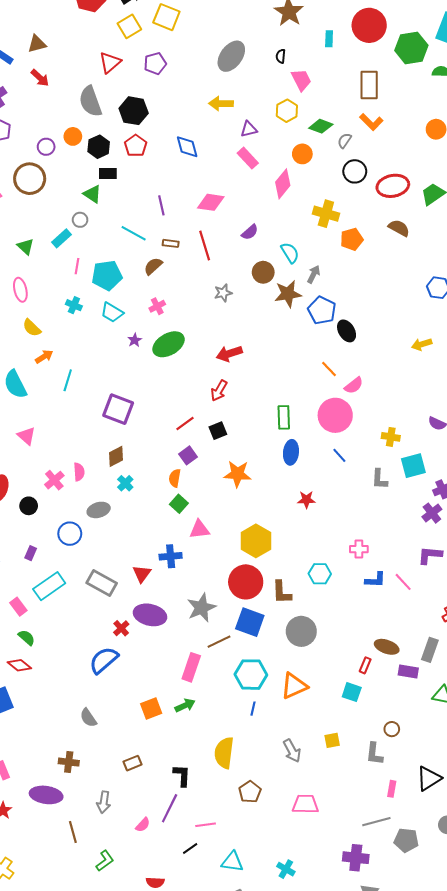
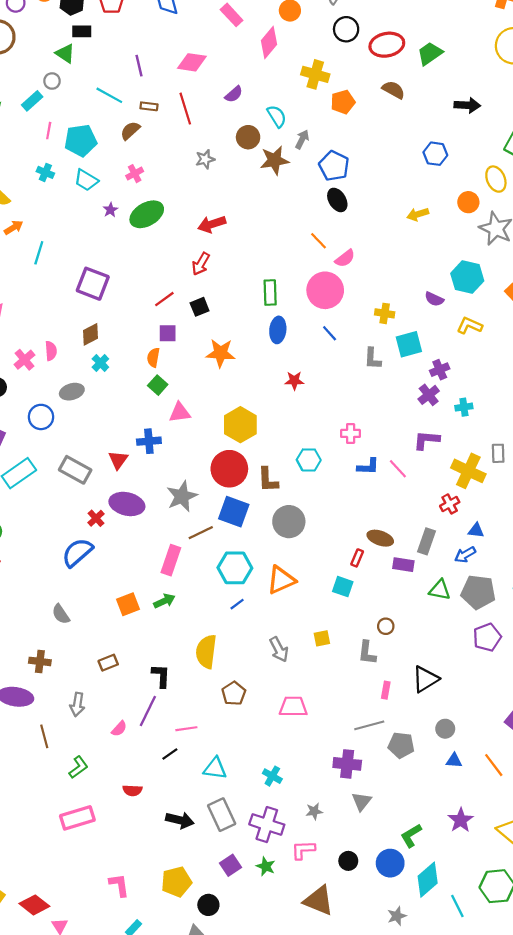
blue pentagon: (322, 310) -> (334, 166), moved
purple square: (188, 455) -> (168, 333), turned 36
blue line: (253, 709) -> (237, 604), turned 40

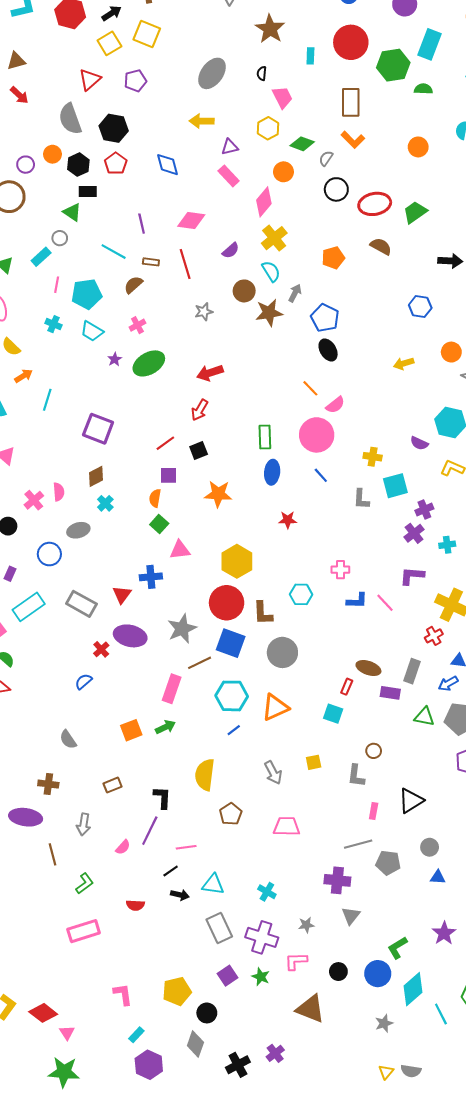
yellow cross: (315, 74) -> (274, 238), moved, turned 35
blue semicircle: (77, 552) -> (84, 681), size x0.6
black arrow: (180, 820) -> (180, 895), moved, size x0.7

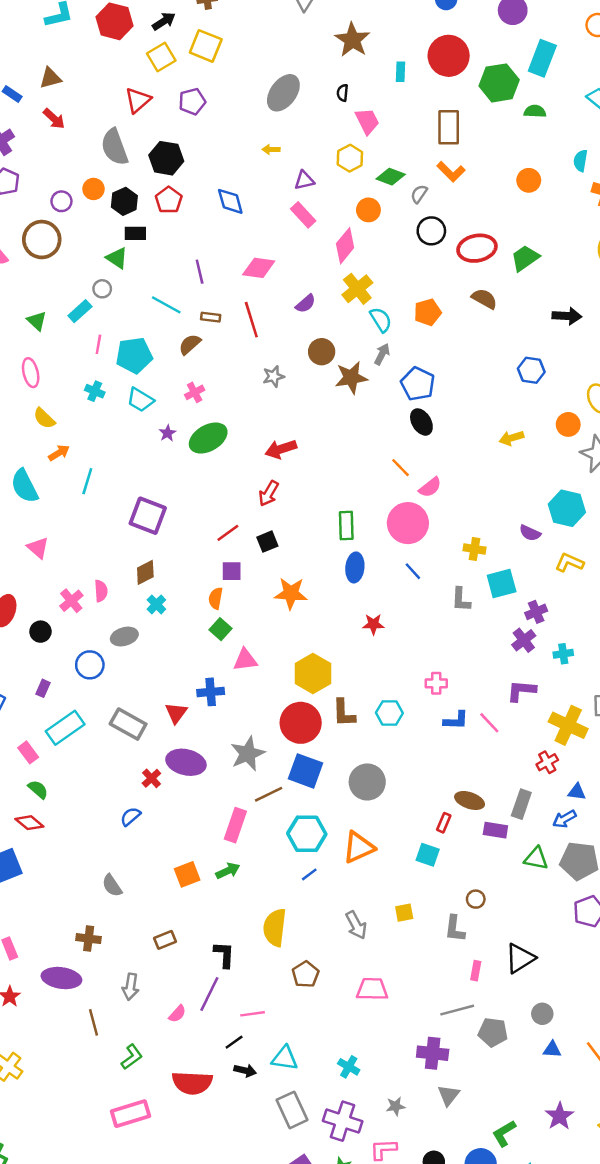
yellow arrow: (202, 121) -> (271, 150), size x0.6
cyan semicircle: (271, 271) -> (381, 320), moved
brown L-shape: (263, 613) -> (344, 713), moved
red semicircle: (135, 905) -> (192, 1083), size x1.8

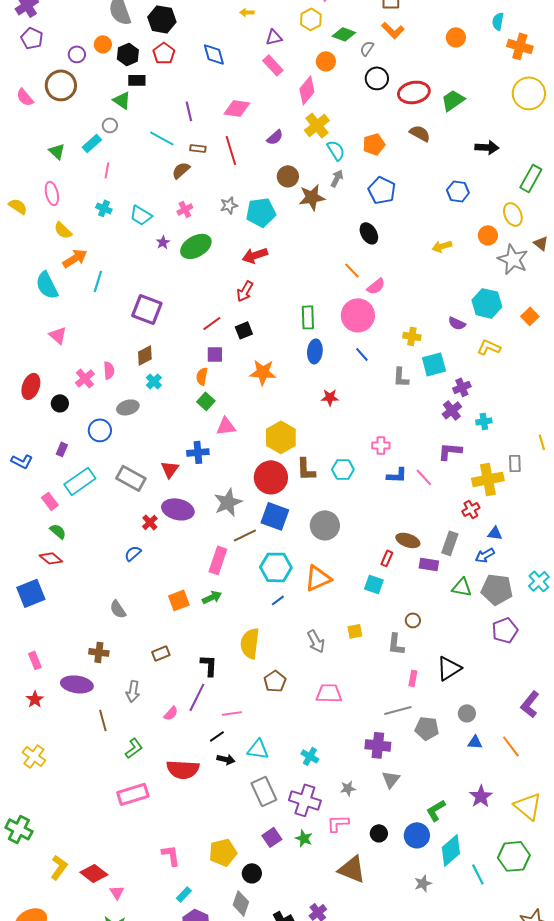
cyan pentagon: (134, 355) -> (261, 212), moved
gray star: (274, 376) -> (229, 205), moved
blue pentagon: (418, 384) -> (382, 190), moved
orange arrow: (59, 453) -> (75, 258), size x1.4
yellow cross: (568, 725) -> (488, 479), turned -36

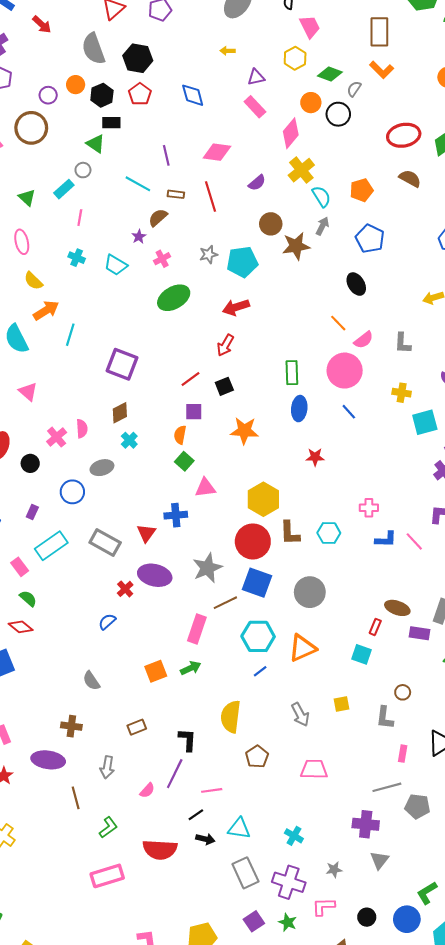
black circle: (377, 78) -> (338, 114), moved
purple star: (163, 242) -> (139, 237), moved
gray L-shape: (401, 377) -> (403, 343), moved

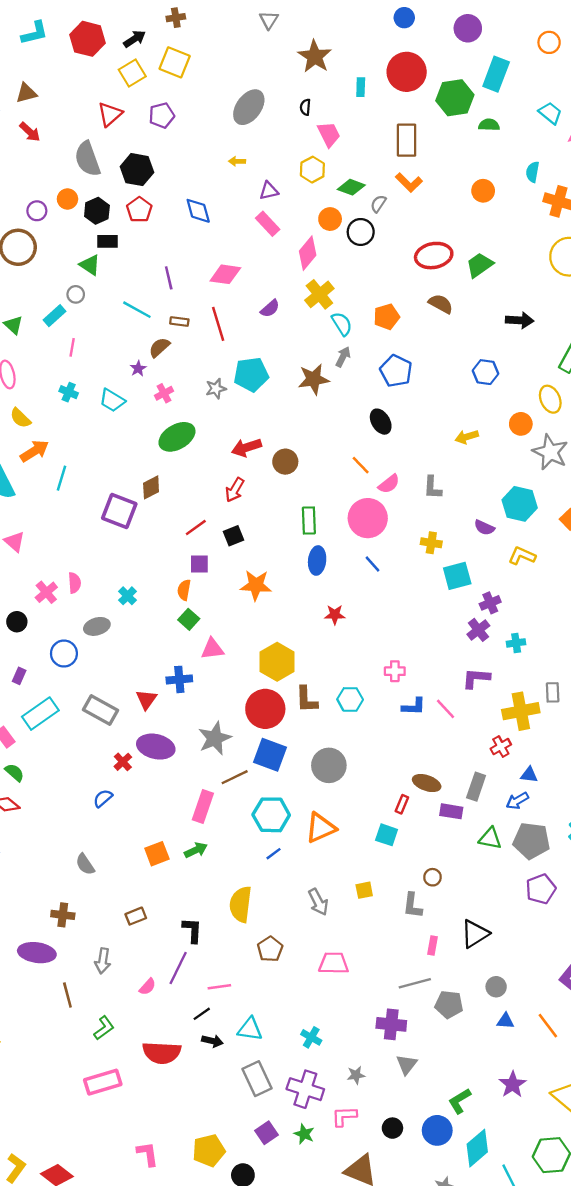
brown circle: (271, 224) -> (285, 462), moved
cyan pentagon: (242, 262) -> (251, 374), moved
brown diamond: (120, 413) -> (151, 487), moved

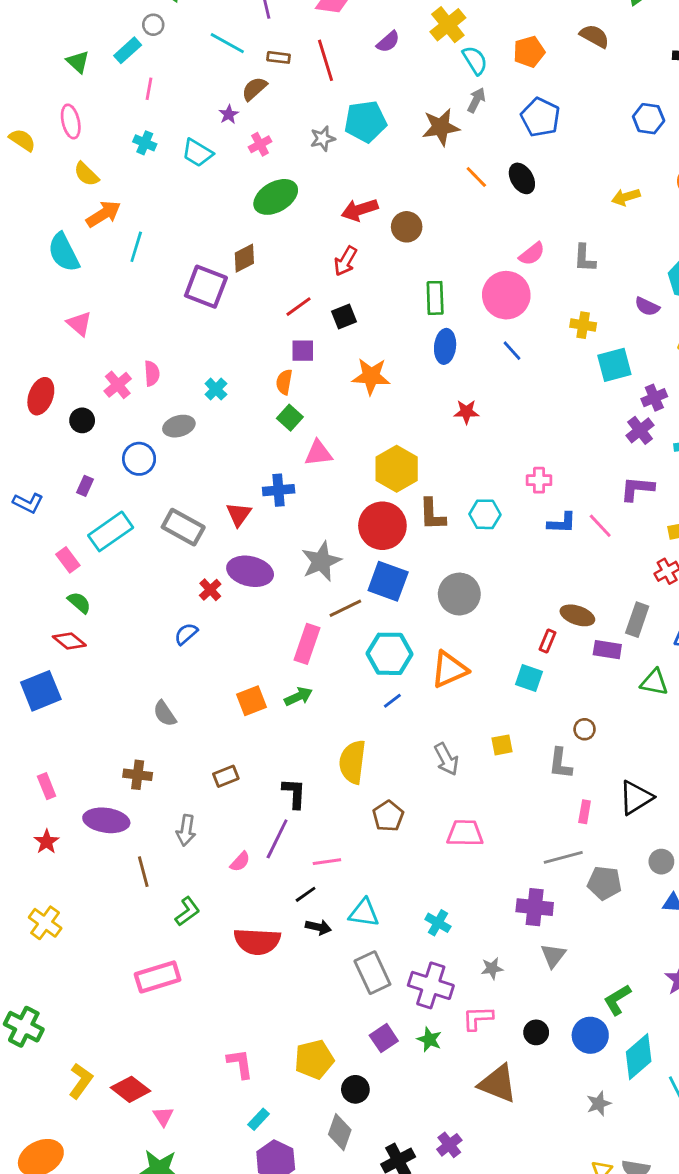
orange line: (361, 465) -> (476, 177), moved
pink rectangle: (103, 1082) -> (158, 977), moved

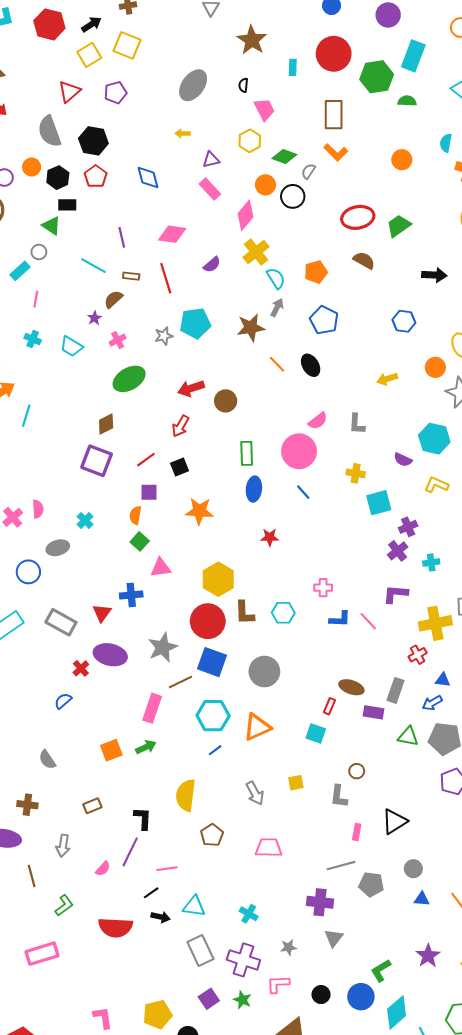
purple square: (206, 287) -> (97, 461), moved

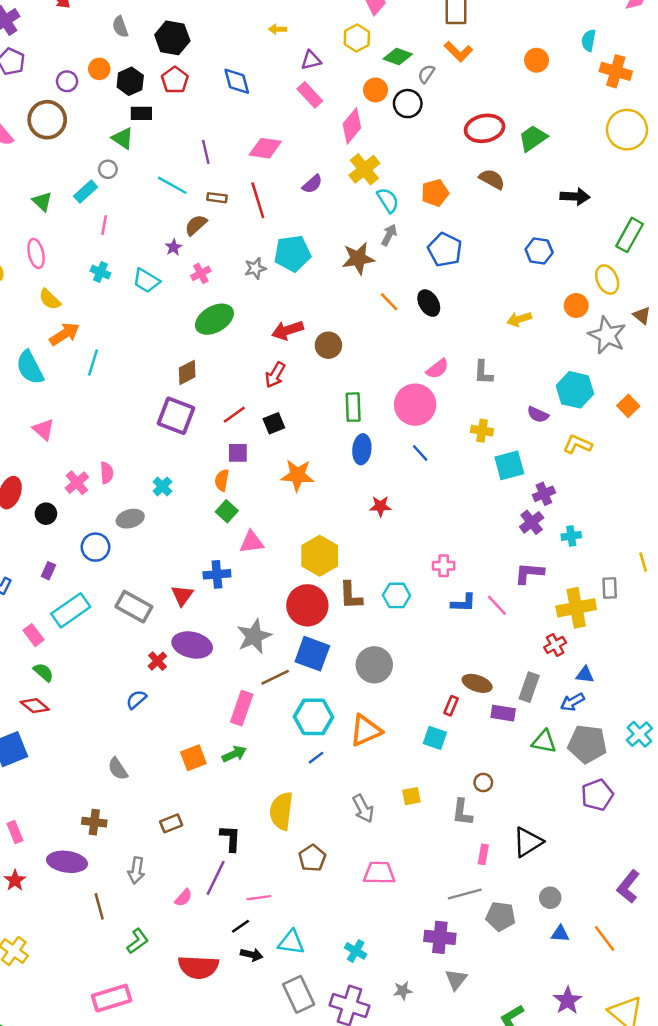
gray semicircle: (49, 131) -> (120, 27), size x0.6

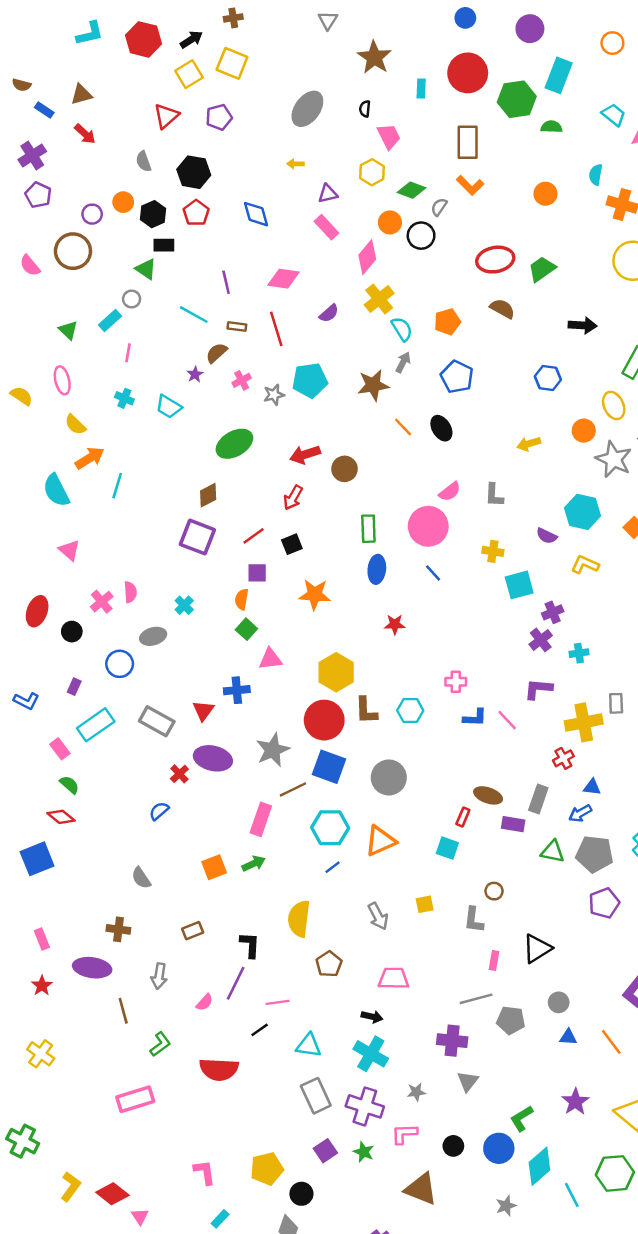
pink cross: (201, 273) -> (242, 380), moved
cyan cross: (356, 951) -> (371, 1054), size x1.6
black arrow: (252, 955) -> (372, 1017), moved

